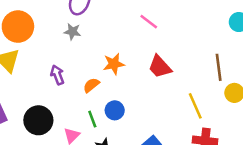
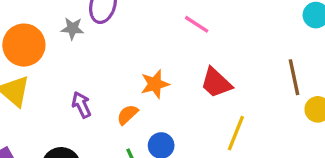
gray star: (72, 32) -> (72, 28), moved
yellow line: (195, 106) -> (236, 133), moved, turned 50

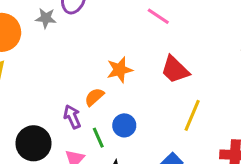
purple arrow: (81, 105) -> (72, 117), moved

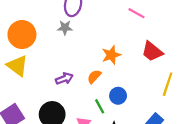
gray star: (46, 18) -> (65, 28), moved
purple arrow: (72, 117) -> (64, 79), moved, turned 98

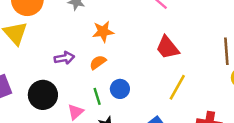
orange star: (111, 55) -> (103, 32), moved

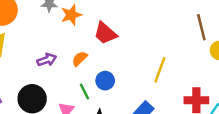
orange star: (103, 32) -> (71, 15), moved
red trapezoid: (167, 48) -> (105, 33), moved

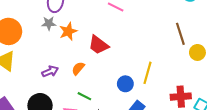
blue circle: (105, 81) -> (125, 84), moved
green line: (84, 92) -> (84, 96), turned -32

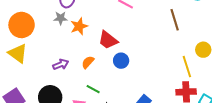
brown line: (180, 34) -> (175, 20), moved
yellow line: (148, 73) -> (187, 67), moved, turned -35
blue circle: (125, 84) -> (121, 61), moved

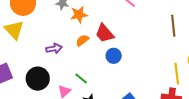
orange semicircle: (88, 62) -> (82, 40), moved

